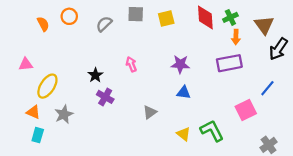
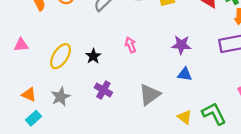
yellow ellipse: (47, 86) -> (61, 56), moved
purple cross: (105, 97) -> (103, 90), moved
gray triangle: (150, 112) -> (150, 95), size x1.5
cyan rectangle: (38, 135) -> (33, 118), turned 32

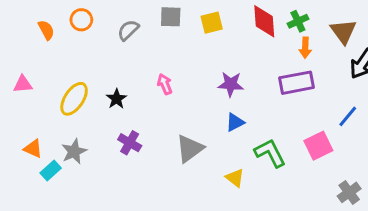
blue triangle: (185, 74) -> (235, 122), turned -35
green L-shape: (214, 114) -> (270, 153), moved
cyan rectangle: (33, 118) -> (51, 171), moved

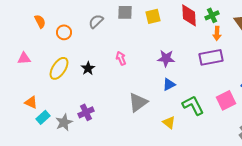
orange circle: (81, 20) -> (64, 32), moved
purple cross: (130, 143) -> (86, 112), moved, turned 35
gray star: (74, 151) -> (64, 122), moved

